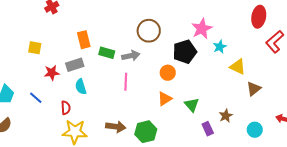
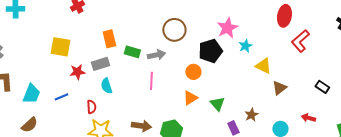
yellow square: (35, 48) -> (60, 47), size x1.5
blue line: (36, 98) -> (61, 97), turned -64

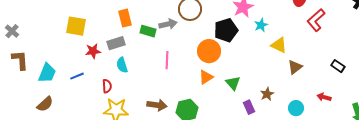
gray arrow: (156, 55) -> (168, 24), moved
orange circle: (193, 72) -> (209, 51), size x1.5

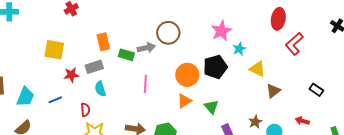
black pentagon: (226, 30) -> (215, 67), moved
brown star: (267, 94) -> (255, 122), moved

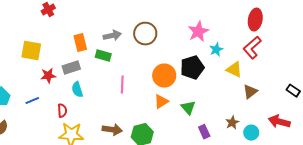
red L-shape: (294, 44) -> (252, 48), moved
gray arrow: (146, 48) -> (112, 36), moved
red arrow: (302, 121) -> (279, 122), size x1.5

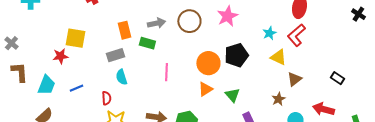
pink star: (198, 32) -> (227, 16), moved
cyan star: (216, 50) -> (269, 33), moved
red star: (48, 76) -> (60, 56), moved
brown star: (232, 123) -> (278, 99), moved

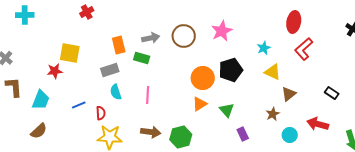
red L-shape: (296, 35) -> (304, 49), moved
pink line: (166, 72) -> (148, 95), moved
blue line: (76, 88) -> (79, 105), moved

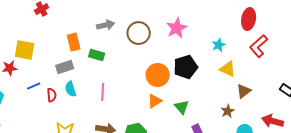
gray arrow: (151, 38) -> (106, 25), moved
blue line: (79, 105) -> (34, 86), moved
red semicircle: (101, 113) -> (52, 95), moved

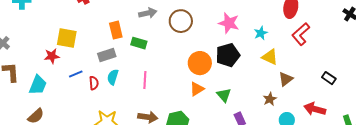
pink star: (177, 28) -> (229, 23), moved, turned -30
cyan semicircle: (71, 89) -> (113, 77), turned 35

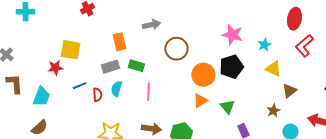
brown circle: (181, 21) -> (176, 49), moved
green rectangle: (139, 43) -> (136, 66), moved

